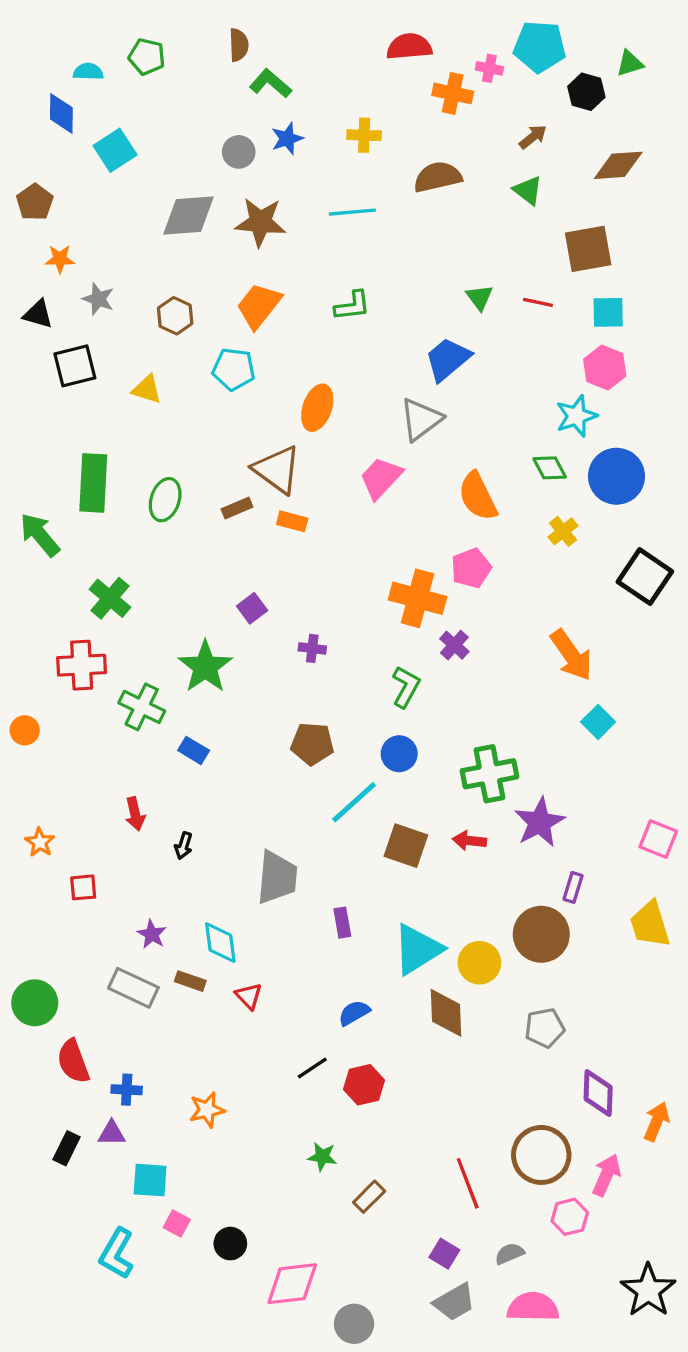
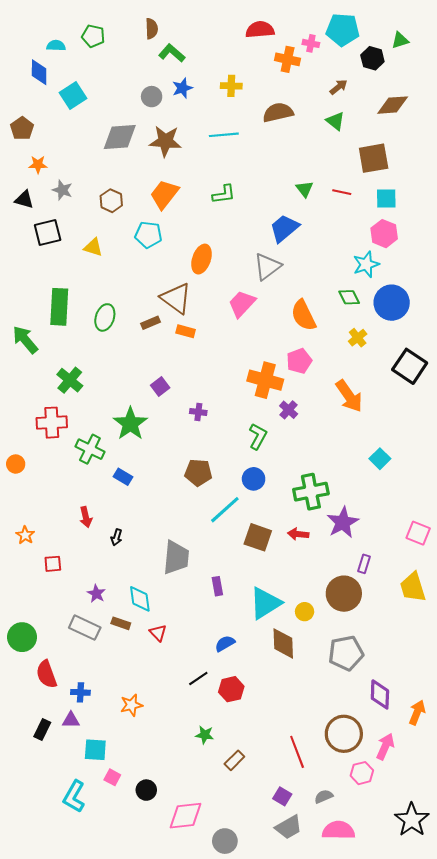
orange arrow: (571, 655) -> (349, 396), moved
yellow circle: (479, 963) -> (305, 612), size x0.7
gray pentagon: (545, 1028) -> (346, 653), size x1.4

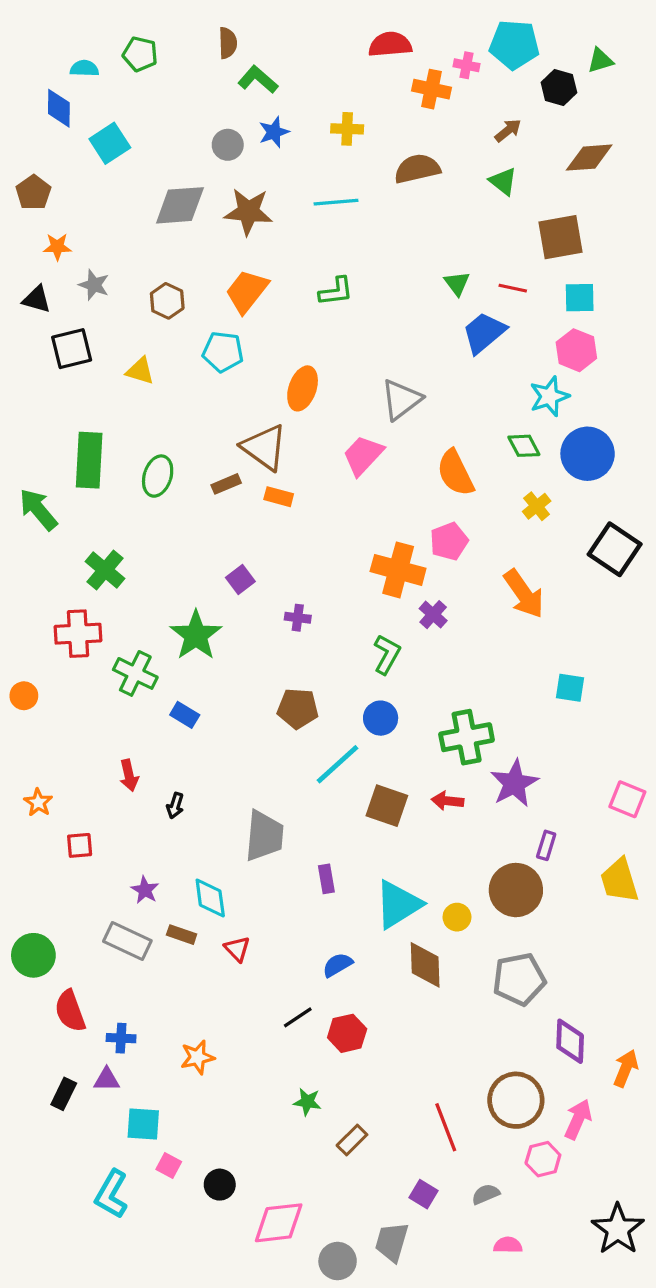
blue trapezoid: (284, 228) -> (484, 333), moved
cyan square: (380, 459) -> (570, 688), turned -36
gray trapezoid: (289, 827) -> (392, 1242), moved, turned 136
pink semicircle: (339, 830) -> (508, 1245), size x0.6

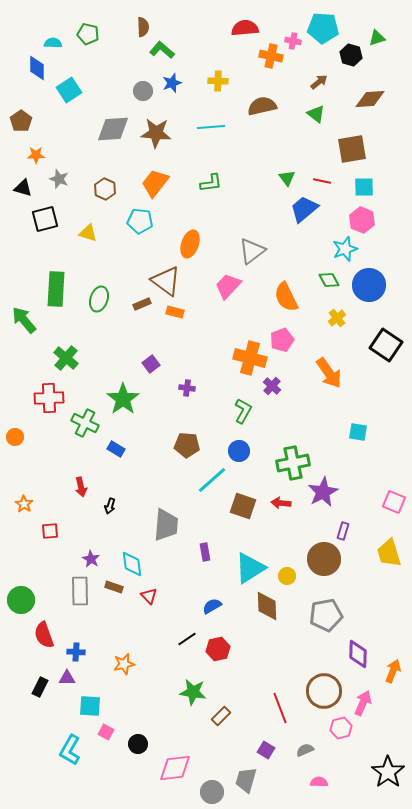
gray rectangle: (127, 941) -> (80, 591), turned 64
green star: (307, 1102) -> (193, 692), size x1.5

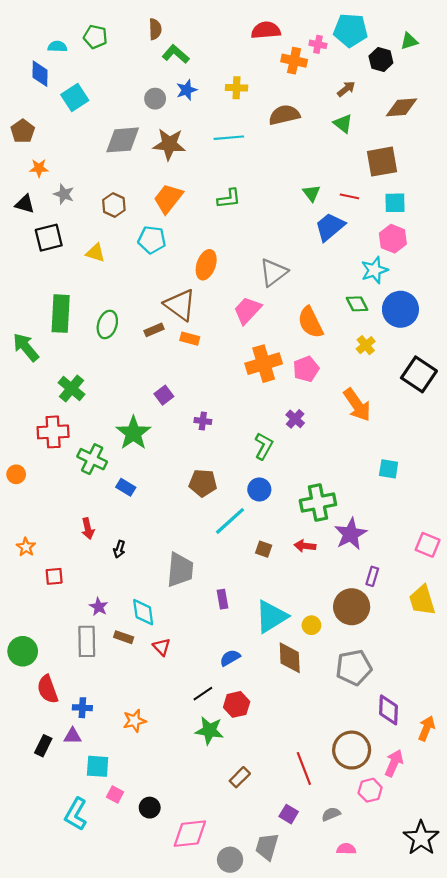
orange cross: (250, 358) -> (264, 364), moved, turned -32
brown square: (243, 506) -> (264, 549), size x0.6
green star: (193, 692) -> (209, 731), moved

